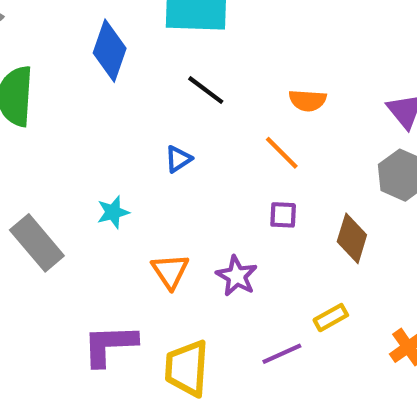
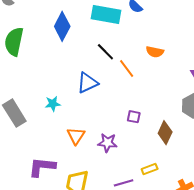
orange semicircle: (308, 100) -> (155, 52), moved
orange line: (282, 153) -> (127, 68), moved
blue triangle: (178, 159) -> (88, 83), size x1.6
purple star: (237, 276) -> (107, 143), turned -30

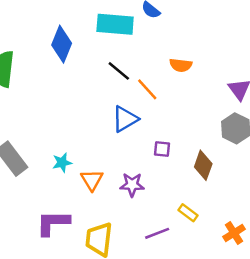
blue triangle: (88, 83) -> (125, 119), moved
cyan star: (53, 104) -> (62, 163), moved
yellow rectangle: (150, 169) -> (188, 213), turned 63

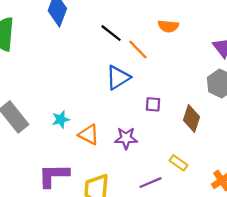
orange triangle: (92, 180) -> (89, 135), turned -30

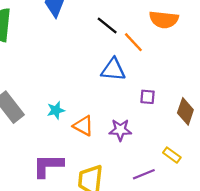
orange semicircle: (168, 26) -> (164, 20), size x1.4
blue triangle: (118, 77) -> (113, 70), turned 36

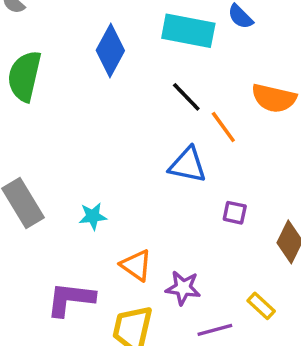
orange triangle: (83, 126) -> (136, 265), moved
purple star: (120, 130) -> (183, 288), moved

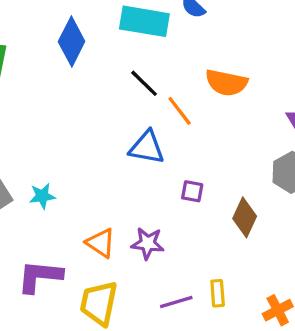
cyan star: (93, 216) -> (42, 196), moved
purple star: (183, 288) -> (148, 243), moved
yellow rectangle: (261, 306) -> (218, 293), moved, turned 44

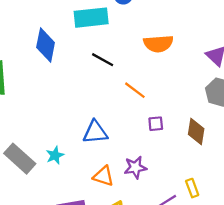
orange line: (180, 111) -> (135, 90), moved
blue triangle: (147, 147) -> (95, 132), moved

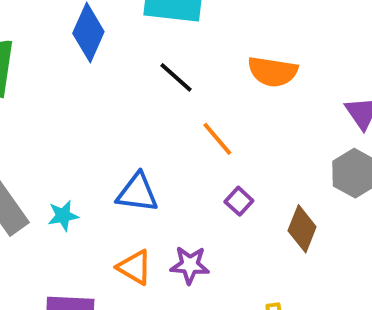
purple square: (156, 124) -> (239, 201), turned 35

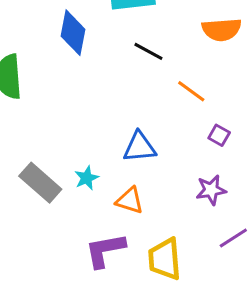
purple star: (190, 265) -> (211, 190), moved
orange triangle: (135, 267) -> (130, 201), moved

